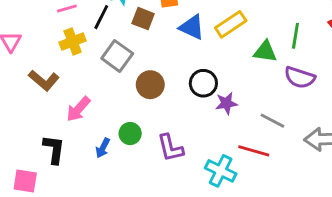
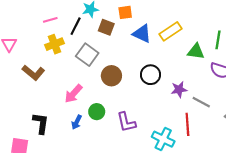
purple star: (226, 103) -> (179, 89), moved
pink arrow: (78, 109) -> (73, 94), moved
red line: (254, 151) -> (187, 124), turned 70

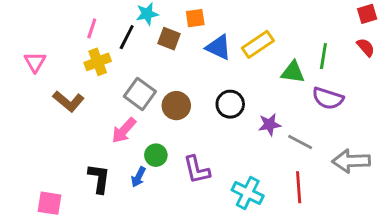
pink line: (50, 20) -> (92, 28), turned -56
gray square: (87, 55) -> (140, 94), moved
blue arrow: (77, 122) -> (138, 177), moved
black L-shape: (41, 123) -> (99, 178), moved
red line: (187, 124) -> (299, 187), moved

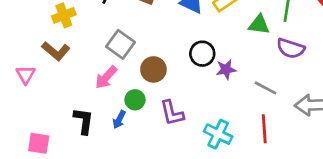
pink triangle: (35, 62) -> (26, 75), moved
yellow cross: (98, 62) -> (64, 15), moved
brown circle: (176, 106) -> (153, 69), moved
purple star: (270, 125) -> (226, 69), moved

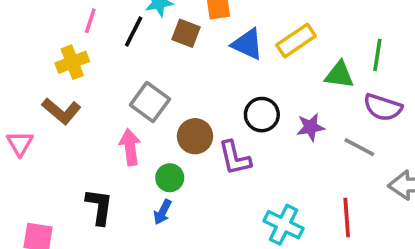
purple star: (226, 69) -> (311, 127), moved
pink arrow: (106, 77) -> (130, 147), turned 130
gray line: (266, 88) -> (359, 147), moved
purple L-shape: (172, 113) -> (235, 158), moved
blue arrow: (119, 120) -> (163, 212), moved

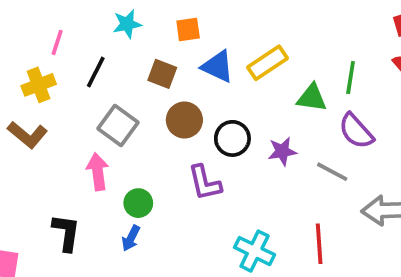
black line: (134, 32) -> (96, 72), moved
brown square: (186, 33) -> (162, 74), moved
purple semicircle: (383, 107) -> (356, 131), turned 30
brown circle: (195, 136) -> (184, 120), moved

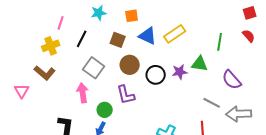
green triangle: (312, 98) -> (200, 64), moved
purple semicircle: (356, 131) -> (232, 80), moved
purple star: (282, 151) -> (180, 72), moved
gray line: (332, 172) -> (212, 103), moved
purple L-shape: (205, 183) -> (126, 95), moved

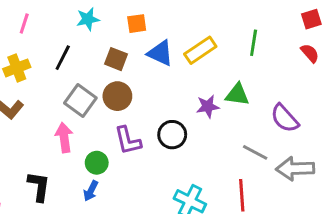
pink line: (61, 23) -> (24, 24), moved
green line: (220, 42) -> (254, 43), moved
brown circle: (130, 65) -> (117, 96), moved
black circle: (156, 75) -> (172, 135), moved

